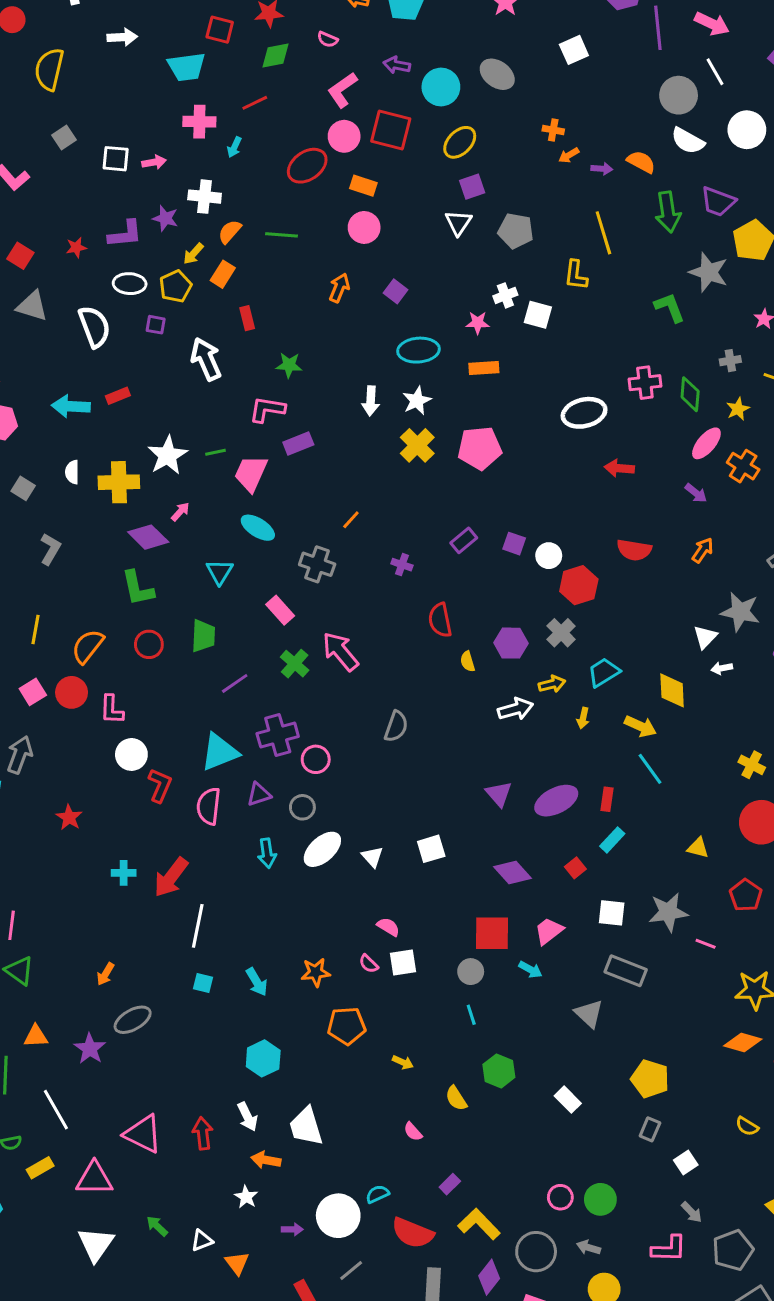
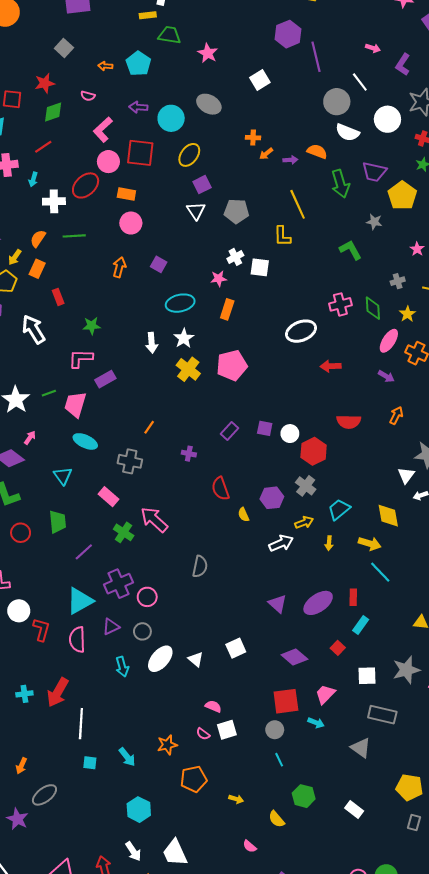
pink arrow: (712, 24) -> (373, 48), moved, size x0.6
white cross: (205, 197) -> (54, 201), moved
gray star: (709, 272) -> (374, 222), size x0.6
orange rectangle: (484, 368) -> (227, 309), turned -60

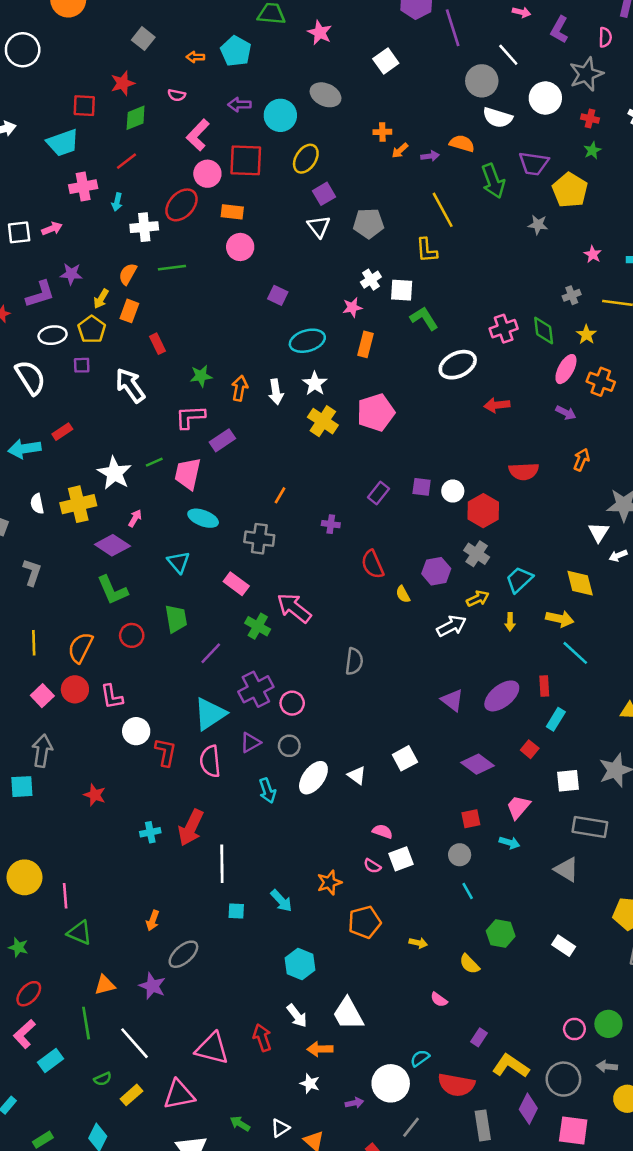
green L-shape: (351, 250) -> (424, 318), moved
orange arrow: (119, 267) -> (240, 388), moved
red square: (286, 701) -> (471, 819), size x0.6

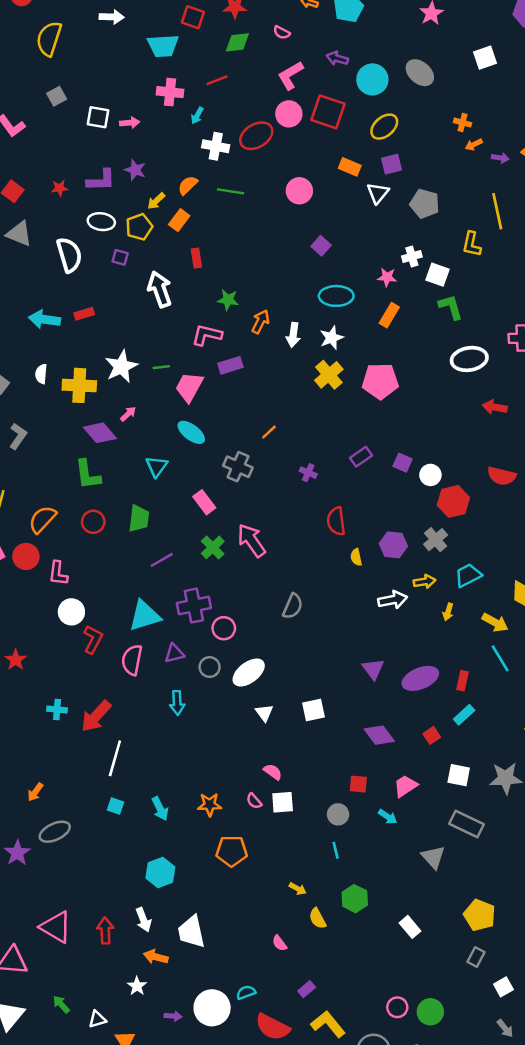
orange rectangle: (232, 212) -> (350, 167), moved
white ellipse: (313, 778) -> (249, 673), moved
yellow arrow: (418, 943) -> (298, 889), moved

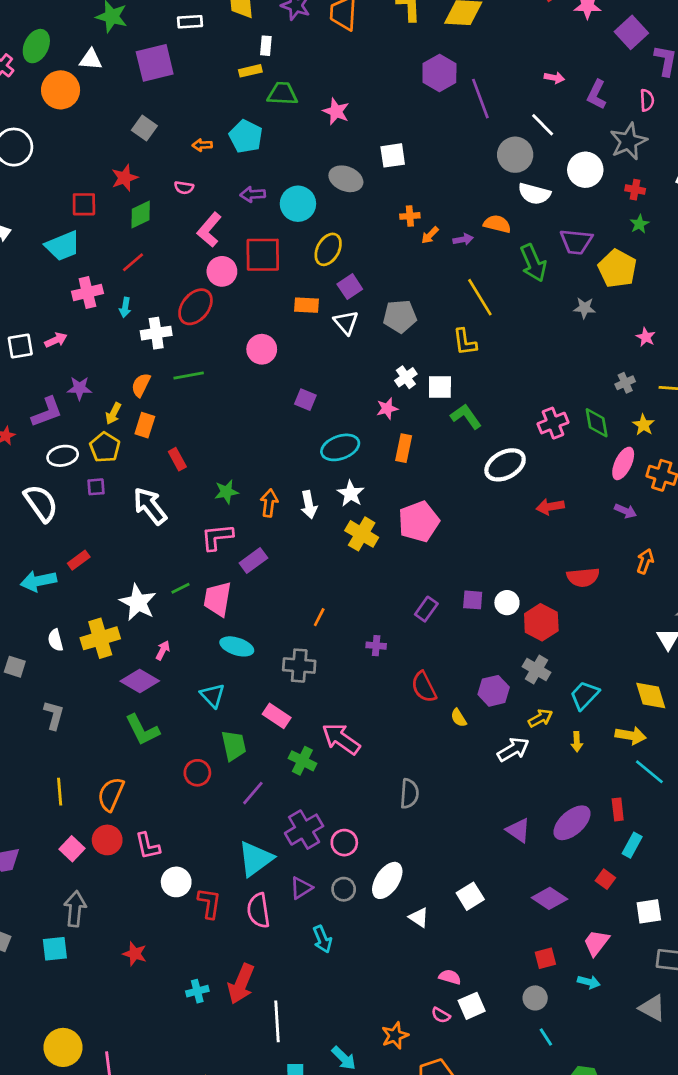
white square: (485, 58) -> (393, 155), moved, turned 30
green trapezoid: (139, 518) -> (234, 746), moved
red circle: (93, 522) -> (197, 773), moved

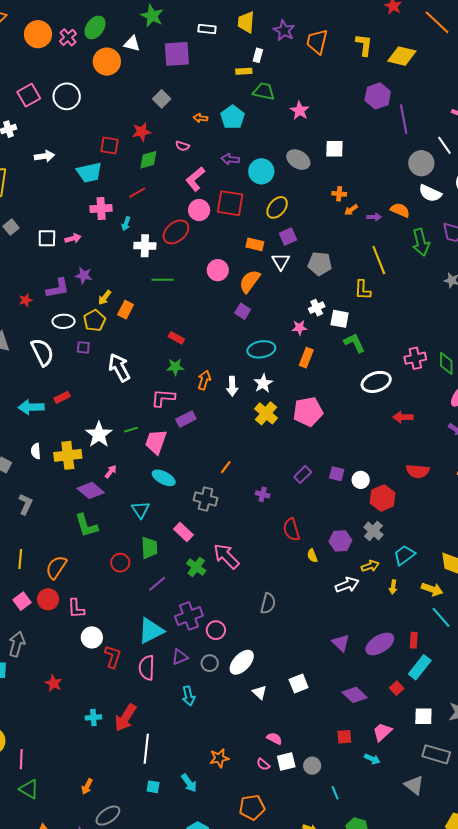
orange semicircle: (141, 385) -> (250, 281), moved, size x1.4
red rectangle: (177, 459) -> (176, 338), moved, turned -42
cyan rectangle: (632, 845) -> (420, 667), size x1.4
gray circle: (535, 998) -> (312, 766), moved
orange star: (395, 1036) -> (219, 758), moved

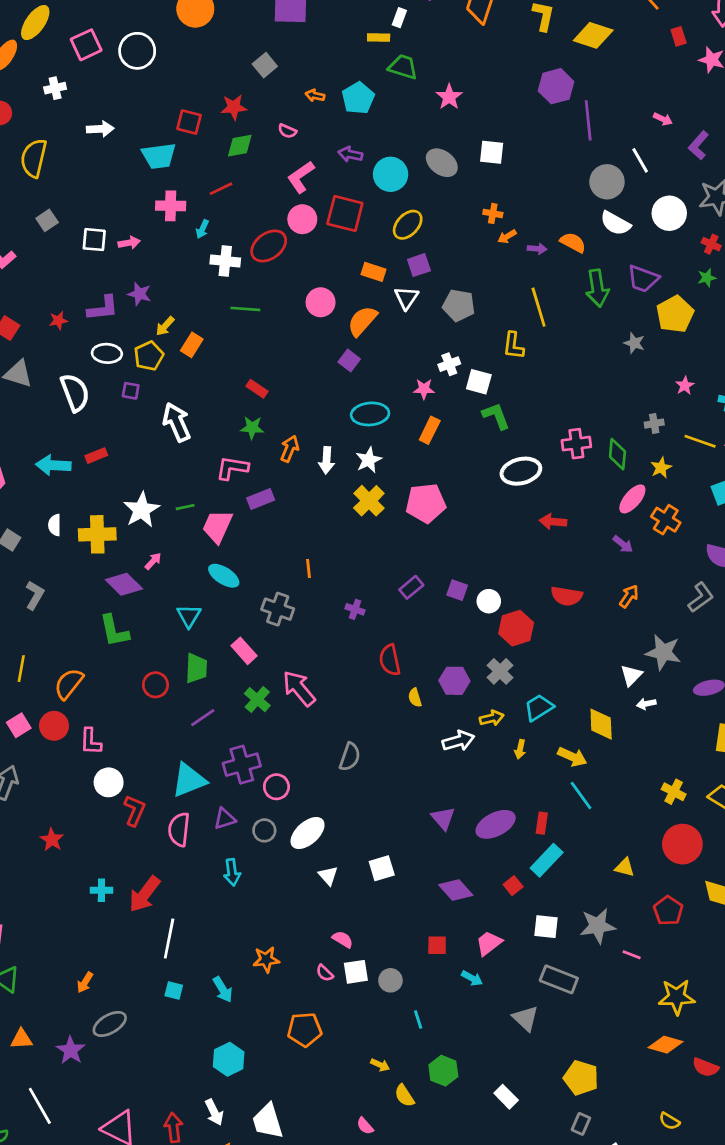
orange line: (226, 467) -> (309, 568), turned -48

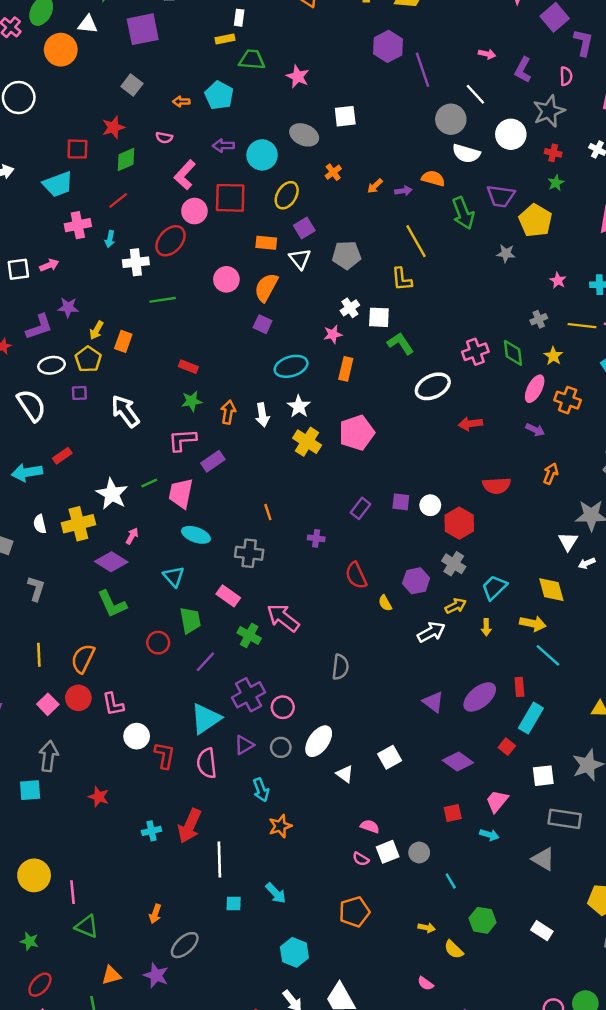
orange cross: (493, 213) -> (333, 172), moved, turned -35
orange star: (266, 960) -> (280, 826), moved

